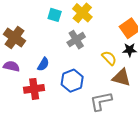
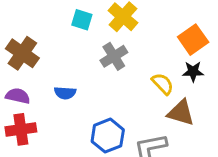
blue semicircle: (43, 64) -> (65, 93), turned 64
blue hexagon: (72, 81) -> (108, 136), moved
red cross: (34, 89) -> (21, 129), moved

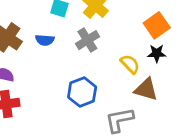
blue semicircle: (65, 93) -> (45, 40), moved
blue hexagon: (108, 136) -> (82, 92), moved

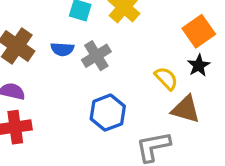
gray cross: (87, 40) -> (96, 56), moved
black star: (157, 53) -> (199, 65), turned -30

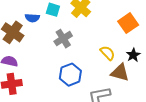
blue semicircle: (62, 49) -> (32, 18), moved
black star: (199, 65) -> (133, 55), moved

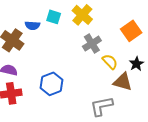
gray cross: (63, 39) -> (92, 44), moved
blue hexagon: (70, 75) -> (52, 84), moved

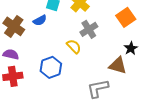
blue semicircle: (32, 25) -> (40, 20), moved, turned -32
yellow semicircle: (110, 62) -> (74, 46), moved

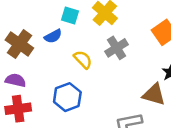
yellow semicircle: (74, 46) -> (83, 60), moved

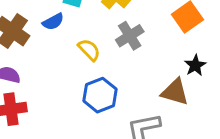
blue hexagon: (67, 97) -> (100, 95), moved

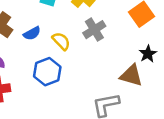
blue semicircle: (53, 22) -> (32, 33), moved
blue hexagon: (100, 95) -> (47, 72), moved

